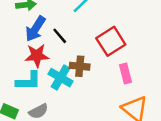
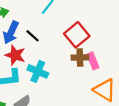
red star: (37, 56) -> (15, 55), turned 30
brown cross: (80, 66) -> (80, 58), moved

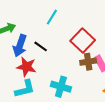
cyan cross: (38, 71) -> (61, 87), moved

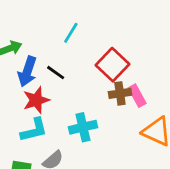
red star: (26, 67) -> (36, 100), turned -30
cyan cross: (61, 87) -> (83, 127), turned -30

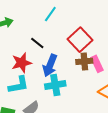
blue arrow: (27, 72) -> (50, 65), moved

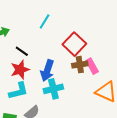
black line: (37, 43) -> (22, 51), moved

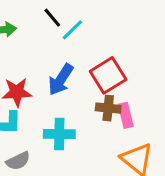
black line: (22, 51) -> (52, 18), moved
blue arrow: (47, 70) -> (61, 80), moved

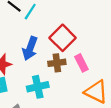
brown cross: (108, 108) -> (57, 63), moved

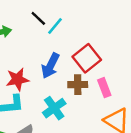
cyan cross: (38, 87) -> (54, 108), turned -30

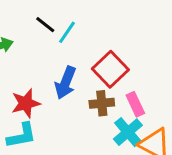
cyan cross: (54, 108) -> (128, 132), moved

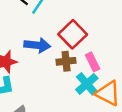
blue arrow: (66, 83) -> (37, 45), turned -105

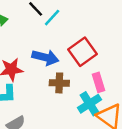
brown cross: (66, 61) -> (59, 83), moved

